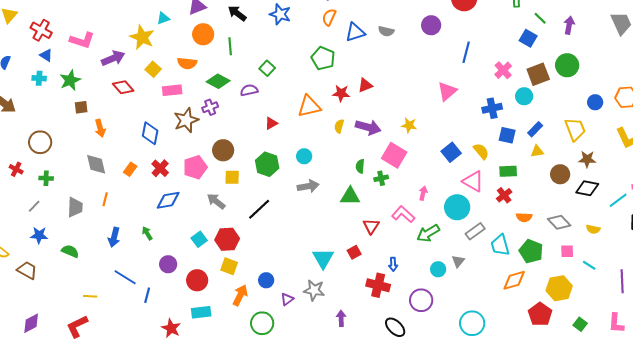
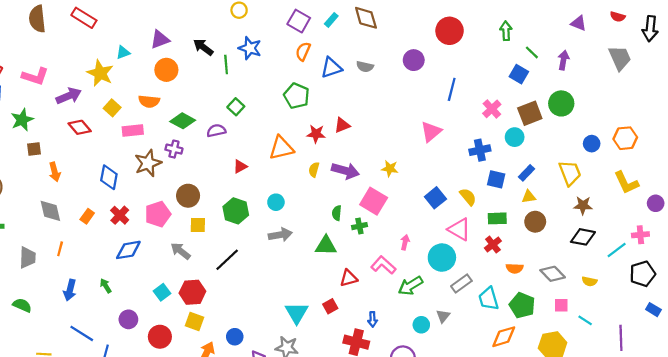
green line: (230, 46) -> (226, 64), moved
purple cross: (210, 107) -> (174, 149), turned 35
brown circle: (560, 174) -> (535, 222), moved
red triangle: (371, 226) -> (349, 278), turned 42

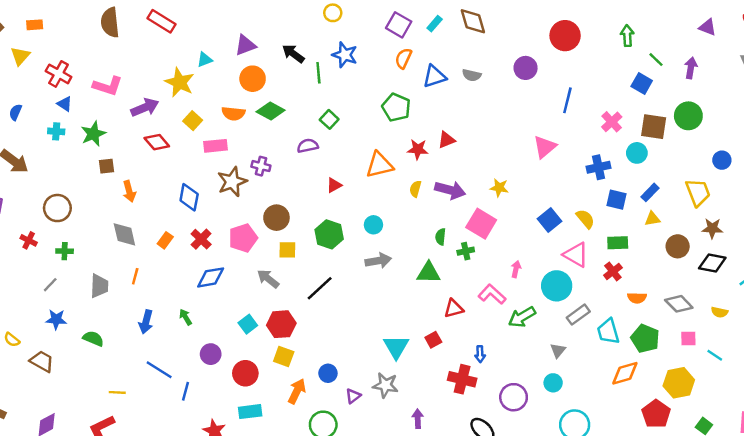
brown square: (530, 113) -> (654, 127), turned 30
green diamond: (183, 121) -> (271, 111), moved
brown circle: (535, 222) -> (678, 246), moved
cyan circle: (421, 325) -> (553, 383), moved

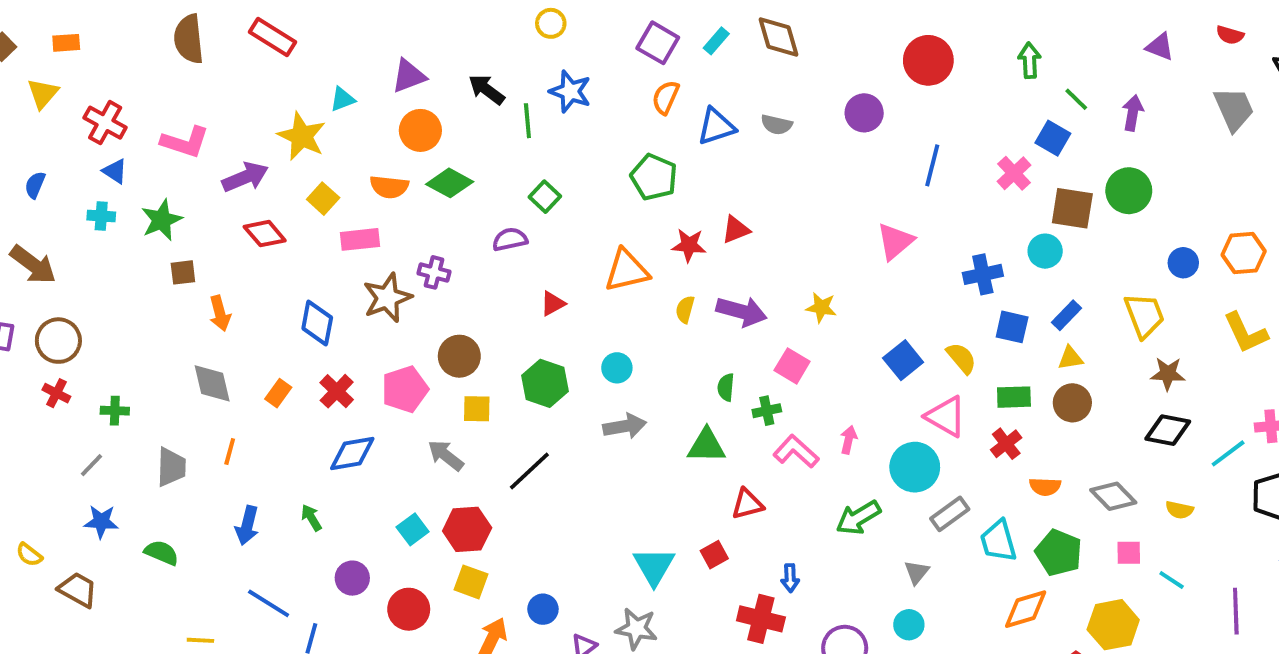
pink cross: (612, 122) -> (1014, 173), moved
brown circle: (57, 208) -> (58, 341), moved
pink square: (481, 224) -> (792, 366), size x0.7
brown circle: (678, 246) -> (1072, 403), moved
pink L-shape: (492, 294) -> (796, 452), moved

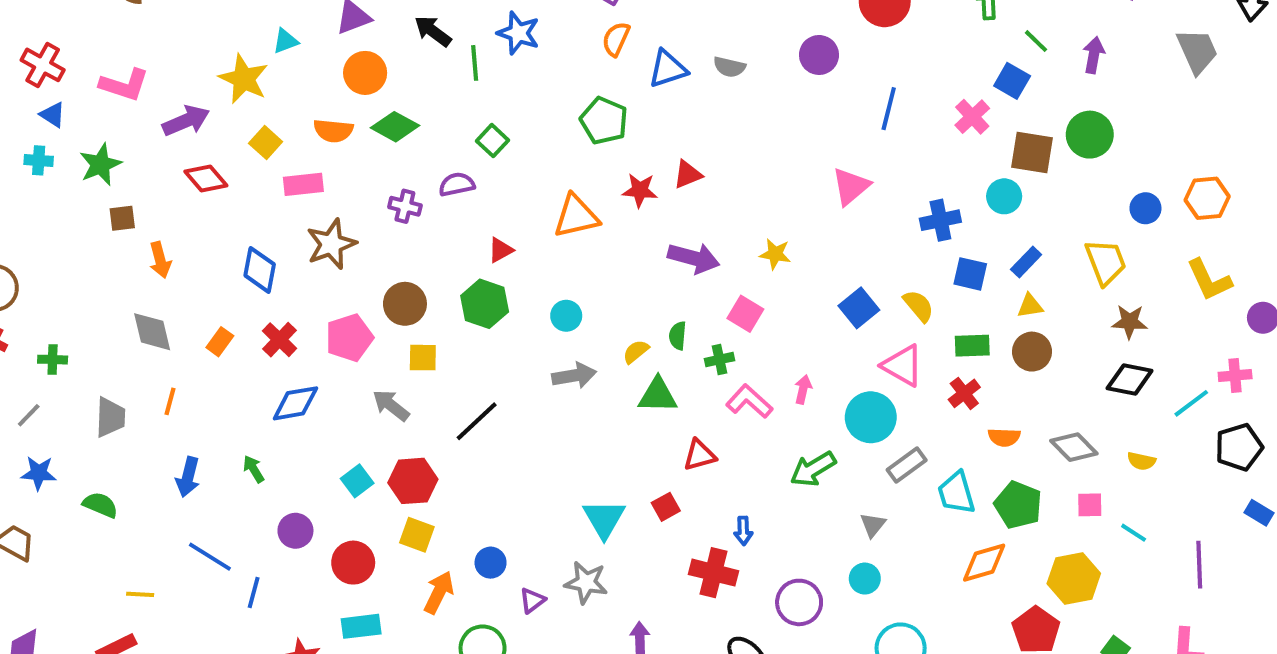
purple cross: (434, 272) -> (405, 206), moved
yellow semicircle: (685, 309) -> (636, 352), moved, turned 36
green hexagon: (545, 383) -> (485, 304), moved

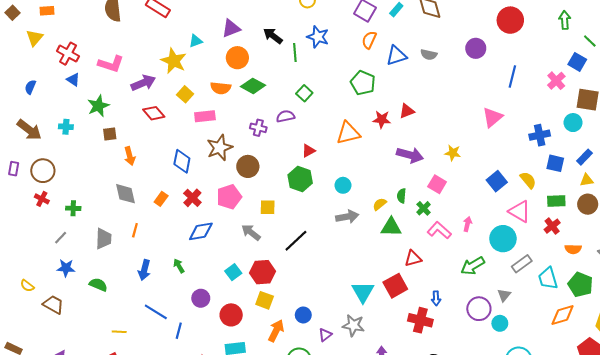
cyan cross: (39, 160) -> (66, 127), moved
brown circle: (405, 304) -> (248, 166), moved
green cross: (719, 360) -> (424, 208), turned -32
red square: (666, 507) -> (395, 286), size x1.6
purple circle: (799, 602) -> (479, 309), moved

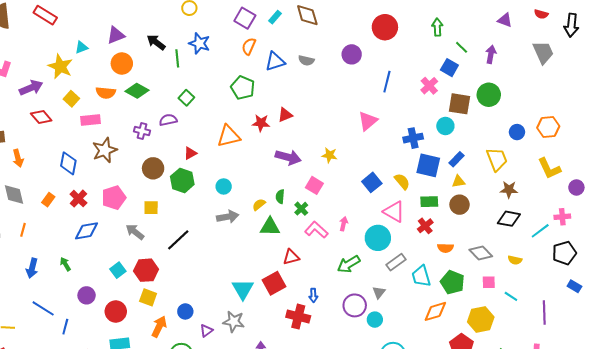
blue square: (555, 163) -> (428, 165), size x1.4
brown circle: (248, 166) -> (153, 168), moved

